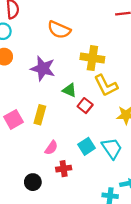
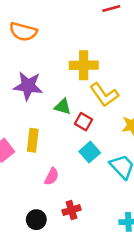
orange semicircle: (59, 30) -> (23, 32), moved
cyan square: (87, 146) -> (90, 152), moved
red cross: (64, 169) -> (71, 210), moved

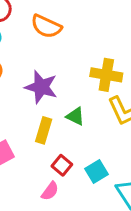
red square: (84, 122) -> (62, 165), moved
yellow rectangle: (33, 140) -> (44, 130), moved

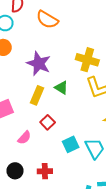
cyan square: (96, 171) -> (71, 144), moved
pink semicircle: (50, 191) -> (24, 138), moved

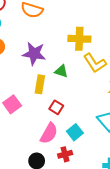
pink semicircle: (24, 138) -> (49, 133), moved, size x1.5
cyan square: (71, 144) -> (75, 132), moved

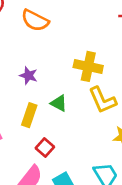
purple star: (34, 54) -> (28, 76), size x0.6

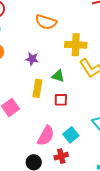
orange semicircle: (35, 20) -> (46, 22), moved
red square: (45, 147) -> (61, 100), moved, turned -32

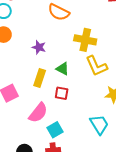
cyan square: (71, 135) -> (55, 130), moved
pink semicircle: (46, 136) -> (38, 113), moved

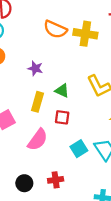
yellow cross: (85, 40) -> (85, 34), moved
cyan square: (55, 130) -> (79, 149), moved

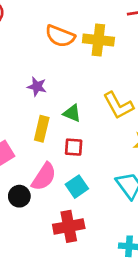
cyan square: (79, 149) -> (77, 187), moved
red cross: (56, 180) -> (69, 226), size x1.5
black circle: (24, 183) -> (19, 196), moved

